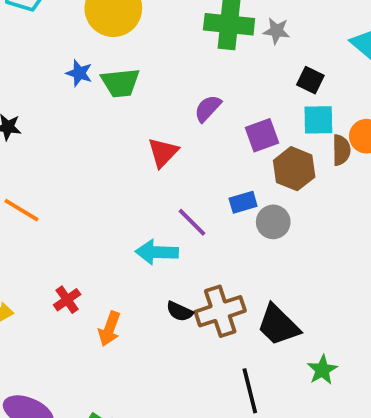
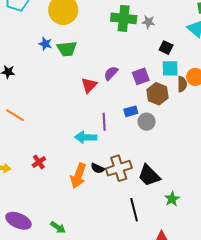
purple semicircle: (208, 108) -> (111, 73), moved
purple line: (192, 222) -> (104, 122), turned 42
orange arrow: (109, 329) -> (78, 176), moved, size x1.4

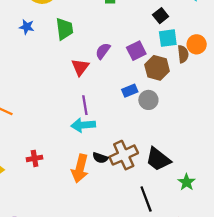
black square: (166, 48) -> (161, 16), turned 32
green trapezoid: (67, 49) -> (64, 29), moved, turned -85
purple line: (104, 122) -> (85, 105), moved
red cross: (39, 162) -> (35, 158), turned 32

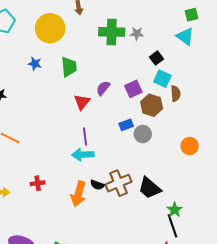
cyan square: (168, 38) -> (162, 79), turned 30
orange circle: (197, 44) -> (190, 146), moved
black line: (146, 199) -> (173, 226), moved

